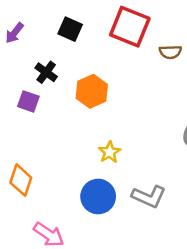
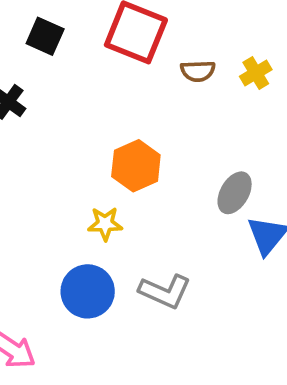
orange hexagon: (92, 91) -> (136, 166), moved
yellow star: (110, 152) -> (105, 224), turned 30

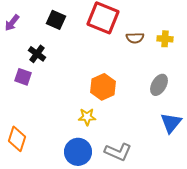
yellow cross: (256, 73) -> (165, 39), turned 35
gray ellipse: (235, 193) -> (159, 85), moved

